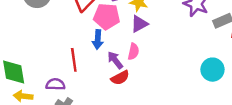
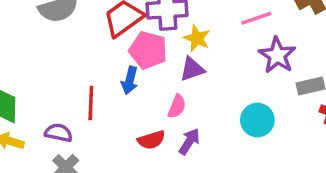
purple arrow: (115, 60) -> (189, 141), moved, turned 60
cyan circle: (212, 70) -> (257, 120), moved

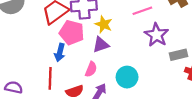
red line: (91, 103) -> (50, 78), moved
cyan circle: (257, 120) -> (127, 77), moved

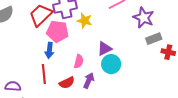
purple star: (156, 35) -> (144, 18), moved
purple triangle: (101, 45) -> (105, 49), moved

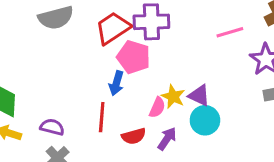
yellow star: (85, 21) -> (173, 97), moved
purple triangle: (105, 49) -> (199, 95), turned 42

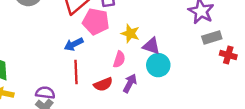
blue arrow: (116, 83) -> (74, 44), moved, turned 54
yellow star: (173, 97) -> (130, 33), moved
purple semicircle: (52, 127) -> (45, 93), moved

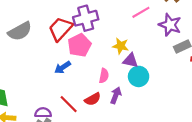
pink pentagon: (96, 21) -> (79, 45), turned -30
yellow star: (130, 33) -> (121, 46), moved
red line: (76, 72) -> (69, 104), moved, turned -36

